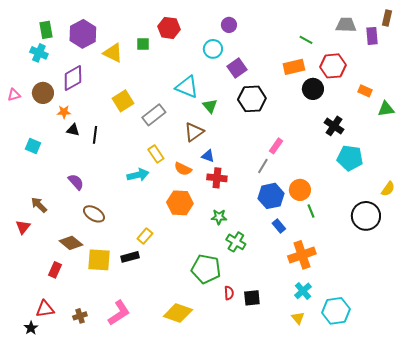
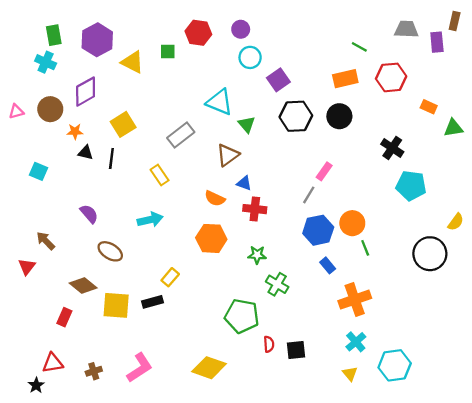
purple circle: (229, 25) -> (241, 29), moved
black circle: (313, 89) -> (339, 116), moved
yellow square: (123, 101) -> (123, 124), moved
yellow rectangle: (156, 154) -> (160, 175), moved
cyan arrow: (138, 175) -> (150, 220), moved

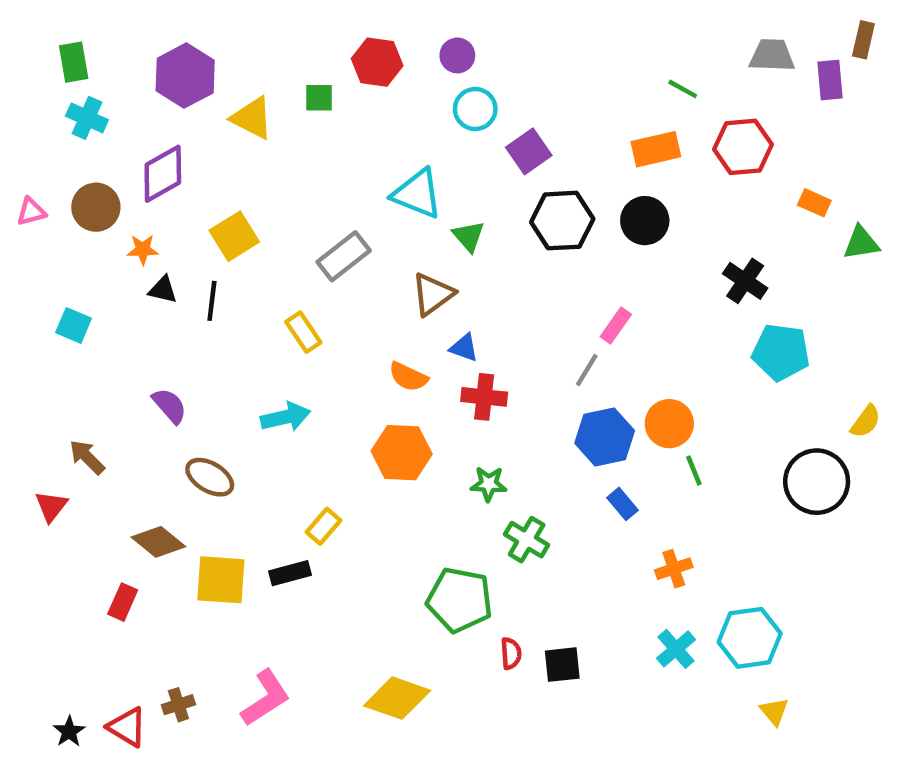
green rectangle: (54, 35) -> (74, 62), moved
orange cross: (355, 300) -> (674, 569), size x0.6
red triangle: (53, 363) -> (127, 727), moved, turned 40
cyan hexagon: (395, 365) -> (750, 638), moved
yellow triangle: (350, 374) -> (774, 711), moved

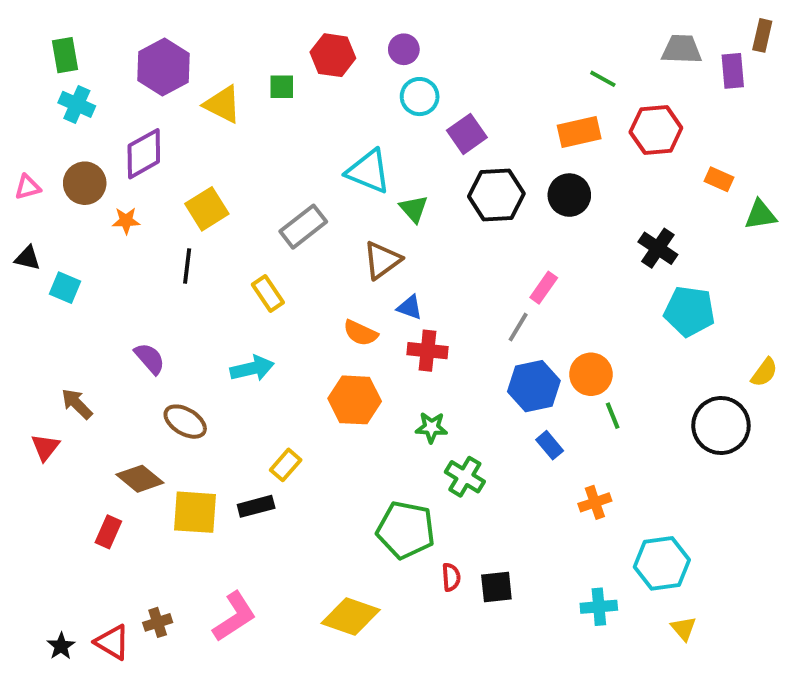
black triangle: (163, 290) -> (28, 258), moved
cyan cross: (676, 649) -> (599, 607), moved, turned 36

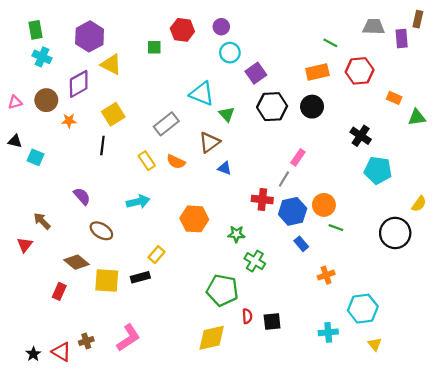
yellow triangle: (223, 104) -> (111, 64), moved
orange semicircle: (360, 333) -> (176, 162), moved
red cross: (427, 351) -> (262, 199), moved
green line: (613, 416) -> (336, 228), turned -48
yellow diamond: (351, 617) -> (212, 338), moved, turned -32

